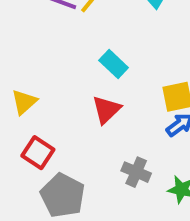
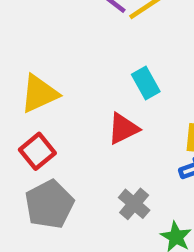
yellow triangle: (24, 102) -> (39, 94), size x1.4

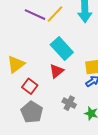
cyan rectangle: (146, 83) -> (62, 49), size x1.6
red square: (37, 151) -> (30, 86), moved

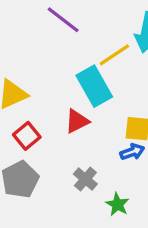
yellow line: (55, 14) -> (114, 55), moved

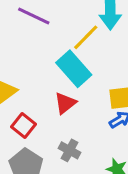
gray cross: (85, 179) -> (70, 150), moved

